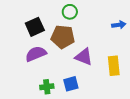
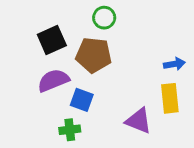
blue arrow: (119, 25) -> (174, 64), moved
purple triangle: (84, 57) -> (139, 121), moved
blue square: (71, 84) -> (82, 100), moved, turned 35

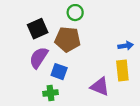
purple semicircle: (53, 80) -> (39, 58), turned -35

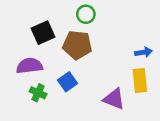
purple semicircle: (39, 58) -> (29, 66), moved, turned 50
blue square: (59, 72) -> (67, 82), turned 35
green cross: (50, 93) -> (38, 93), moved, turned 32

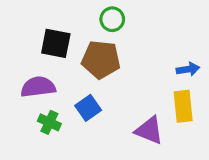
black square: (43, 33) -> (56, 43), turned 35

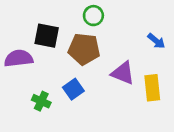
blue arrow: (188, 69) -> (156, 41), moved, turned 48
purple semicircle: (38, 87) -> (19, 58), moved
purple triangle: (149, 130) -> (123, 73), moved

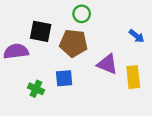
blue square: (73, 89) -> (64, 78), turned 30

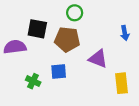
blue arrow: (137, 36) -> (125, 33), turned 40
yellow rectangle: (133, 77) -> (122, 83), moved

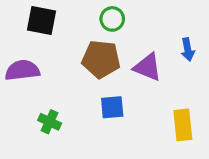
black square: (37, 29) -> (42, 21), moved
purple triangle: (98, 59) -> (148, 67), moved
blue square: (59, 71) -> (112, 107), moved

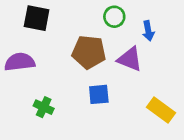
green circle: (112, 19) -> (114, 17), moved
blue arrow: (188, 49) -> (148, 31), moved
yellow rectangle: (183, 125) -> (161, 110), turned -48

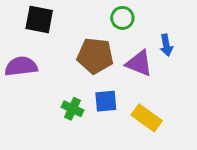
blue arrow: (148, 31) -> (166, 45), moved
green cross: (44, 107) -> (72, 109), moved
yellow rectangle: (161, 110) -> (147, 118), moved

